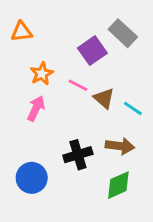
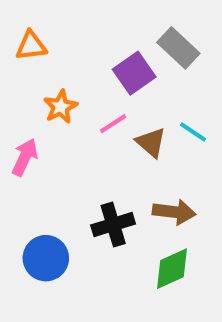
pink line: (78, 85) -> (113, 124), turned -60
pink arrow: (36, 108) -> (25, 157), moved
cyan line: (133, 108) -> (193, 132), moved

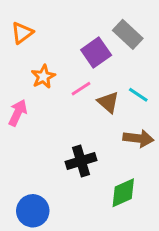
orange triangle: (31, 46) -> (22, 33), turned -30
brown arrow: (174, 212) -> (138, 138), moved
blue circle: (46, 258) -> (33, 211), moved

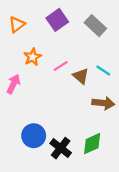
purple square: (96, 52) -> (57, 20), moved
black cross: (81, 161) -> (61, 148), moved, turned -35
blue circle: (33, 211) -> (34, 136), moved

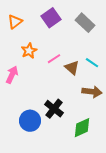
black cross: (61, 148) -> (54, 109), moved

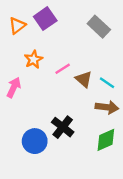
purple square: (51, 18) -> (45, 19), moved
cyan line: (92, 63) -> (107, 83), moved
green diamond: (82, 128) -> (106, 140), moved

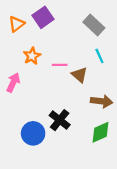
pink line: (63, 69) -> (60, 65), turned 32
cyan line: (107, 83) -> (99, 56), moved, turned 32

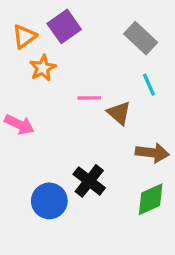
orange star: (32, 56) -> (43, 68), moved
pink arrow: (13, 83) -> (19, 125), turned 90

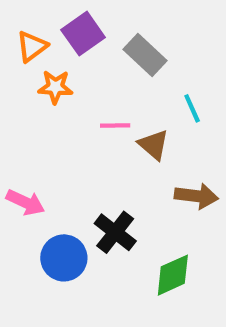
gray rectangle: (141, 38) -> (145, 55), moved
orange star: (43, 68) -> (55, 87), turned 30
pink arrow: (19, 125) -> (25, 202), moved
green diamond: (151, 199) -> (173, 275), moved

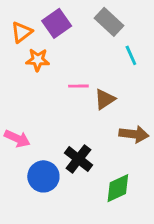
gray rectangle: (145, 55) -> (109, 22), moved
cyan line: (192, 108) -> (131, 55), moved
brown triangle: (154, 145) -> (105, 99), turned 45

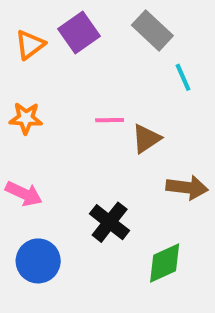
orange star: (38, 60) -> (26, 118), moved
blue circle: (43, 176) -> (38, 261), moved

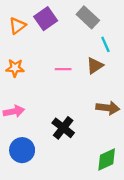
brown triangle: (146, 139) -> (95, 66), moved
pink arrow: (24, 194) -> (14, 111), turned -36
green diamond: (165, 263) -> (107, 160), moved

